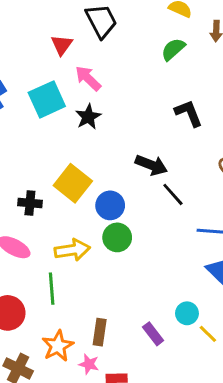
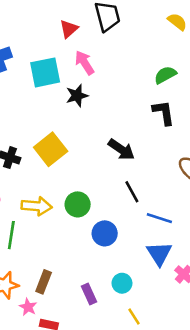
green semicircle: (173, 49) -> (165, 75), moved
black line: (173, 194) -> (132, 192), moved
blue circle: (110, 205) -> (105, 233), moved
yellow line: (208, 334) -> (134, 316), moved

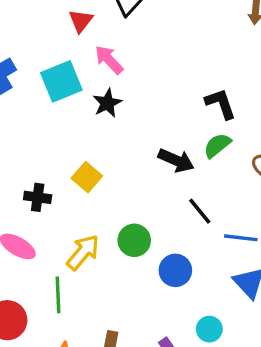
green semicircle: (165, 75) -> (217, 145), moved
yellow square: (51, 149) -> (87, 177), size x0.7
yellow arrow: (37, 206) -> (83, 252), turned -44

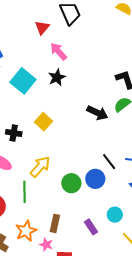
cyan square: (61, 81) -> (23, 81), moved, turned -30
black line: (200, 211) -> (109, 162), moved
green circle: (134, 240) -> (71, 183), moved

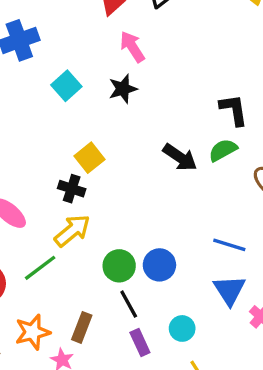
cyan square: (23, 81) -> (66, 86), size x0.7
black cross: (14, 133) -> (72, 189), moved
black line: (109, 162) -> (129, 304), moved
green line: (24, 192) -> (40, 268), turned 45

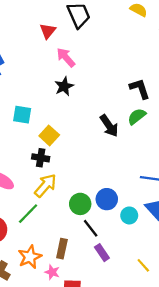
cyan square: (66, 86) -> (22, 115), moved, turned -30
black arrow: (180, 157) -> (109, 126), turned 30
cyan circle: (182, 328) -> (129, 215), moved

